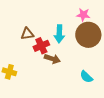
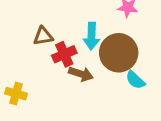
brown circle: (88, 35) -> (119, 53), moved
cyan semicircle: (86, 77) -> (135, 80), moved

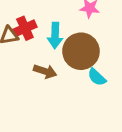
red cross: (64, 54) -> (25, 28), moved

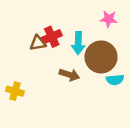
cyan semicircle: (97, 77) -> (115, 80), turned -48

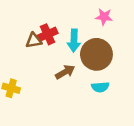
brown arrow: (69, 75) -> (65, 72), turned -48
cyan semicircle: (115, 80) -> (100, 87), moved

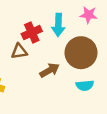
brown triangle: (34, 41) -> (19, 51), moved
cyan arrow: (74, 41) -> (58, 25), moved

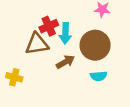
cyan arrow: (58, 25) -> (65, 33), moved
brown triangle: (19, 51) -> (37, 44), size x1.5

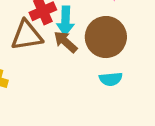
brown arrow: (65, 62) -> (65, 42), moved, turned -108

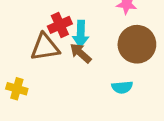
brown circle: (106, 37) -> (137, 44), moved

